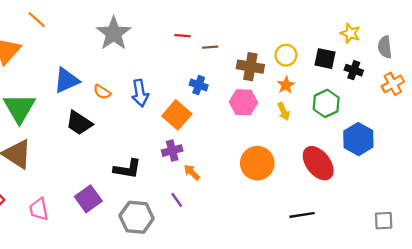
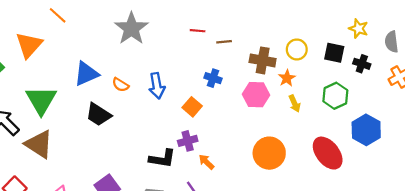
orange star: (286, 85) -> (287, 78), moved
orange square: (177, 115) -> (192, 107), size x0.7
black L-shape: (127, 169) -> (162, 159), moved

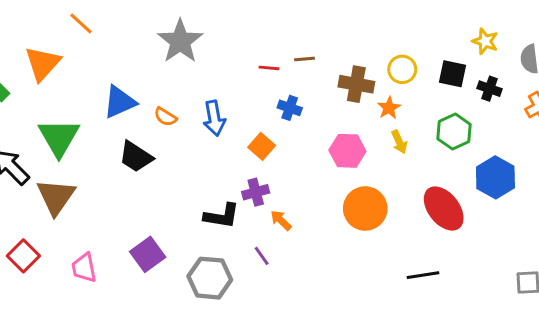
red line: (198, 31) -> (269, 68), moved
pink hexagon: (256, 95) -> (347, 151), moved
brown triangle: (39, 144) -> (56, 197), turned 32

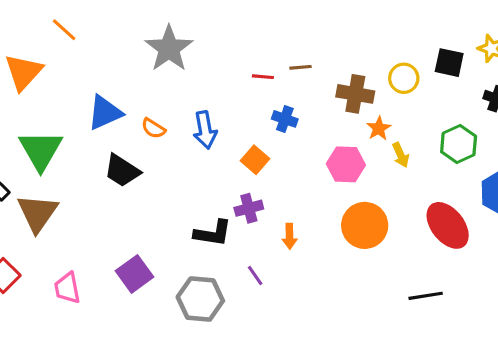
black square: (453, 74) -> (449, 63), moved
orange star: (389, 108) -> (379, 128), moved
orange arrow: (281, 220) -> (290, 236), moved, turned -135

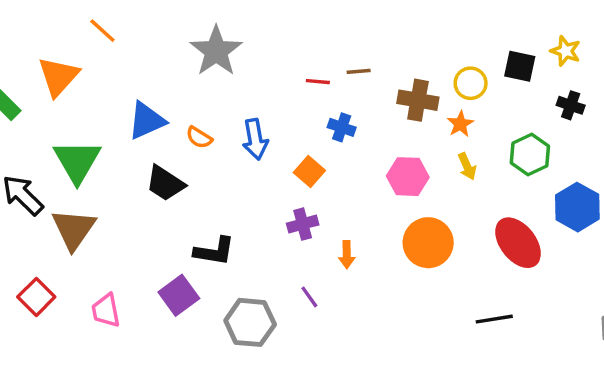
orange star: (379, 128) -> (460, 124), moved
black L-shape: (213, 233) -> (214, 251), moved

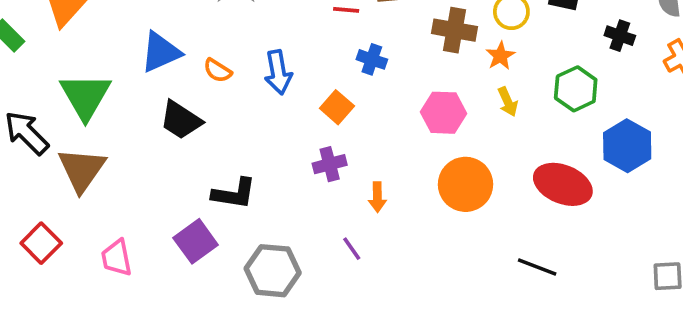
red ellipse: (518, 243) -> (563, 184), turned -30
purple line: (309, 297) -> (352, 249), moved
black line: (494, 319) -> (537, 267), turned 30

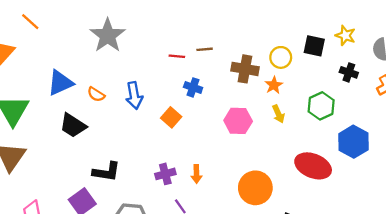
purple cross: (330, 164) -> (165, 174), moved
orange circle: (466, 184) -> (255, 188), moved

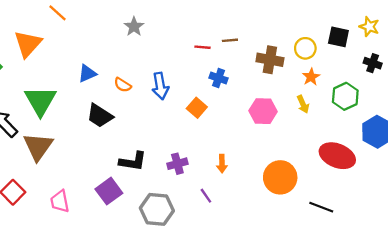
gray star: (108, 35) -> (134, 27), size x0.6
blue triangle: (60, 83) -> (87, 73), size x0.7
orange star: (274, 85) -> (311, 77), moved
purple cross: (165, 174) -> (177, 164), moved

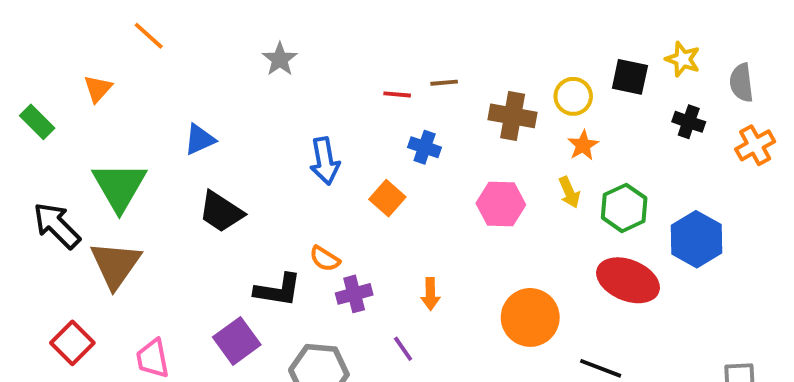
orange triangle: (28, 44) -> (98, 89), size x0.6
orange semicircle: (123, 85) -> (325, 259), moved
green hexagon: (345, 96) -> (624, 208), moved

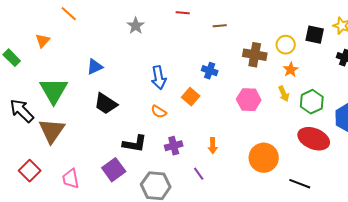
brown line: (444, 83) -> (220, 26), moved
red line: (397, 94) -> (183, 13), moved
orange semicircle: (325, 259) -> (159, 112), moved

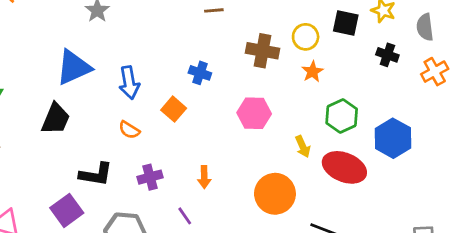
blue triangle: (95, 67) -> (74, 67), moved, size x1.6
yellow arrow: (284, 94) -> (303, 147), moved
black trapezoid: (106, 104) -> (56, 119), turned -100

